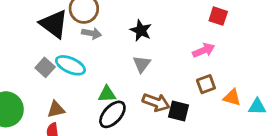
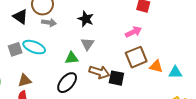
black triangle: (54, 24) -> (20, 17), size x0.7
gray square: (45, 67) -> (15, 49), turned 32
brown square: (206, 84) -> (136, 57), size x1.5
green triangle: (107, 94) -> (72, 58), moved

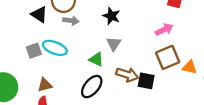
green triangle: (72, 58) -> (96, 59), turned 32

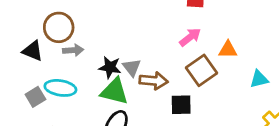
black star: (111, 16) -> (110, 67), moved
green triangle: (96, 59) -> (114, 91), size x1.5
orange triangle: (190, 67) -> (228, 50), moved
brown arrow: (127, 75) -> (154, 81), moved

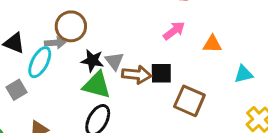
brown circle: (59, 27) -> (71, 26), moved
brown square: (201, 70) -> (189, 101), moved, turned -32
cyan ellipse: (60, 88) -> (40, 62), moved, turned -72
black square: (181, 105) -> (161, 73), moved

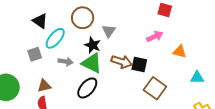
gray arrow: (55, 43) -> (66, 62), moved
gray triangle: (114, 61) -> (109, 31), moved

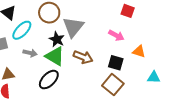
gray triangle: (109, 31) -> (73, 27), size x1.6
pink arrow: (155, 36) -> (116, 35), turned 49
black square: (139, 65) -> (116, 63), moved

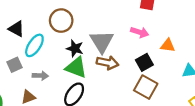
gray triangle: (73, 27) -> (102, 41), moved
gray arrow: (30, 53) -> (40, 76), moved
black square: (116, 63) -> (144, 62), turned -35

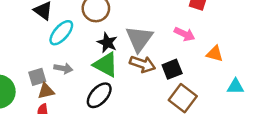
black square: (144, 62) -> (172, 69), moved
gray square: (14, 65) -> (37, 77), moved

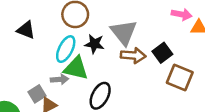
cyan ellipse: (61, 33) -> (66, 49), moved
pink arrow: (184, 34) -> (182, 14), moved
green triangle: (106, 65) -> (76, 68), moved

